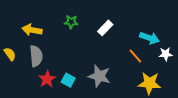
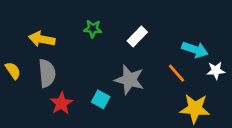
gray star: (99, 76) -> (129, 80), moved
cyan square: (68, 80) -> (101, 99), moved

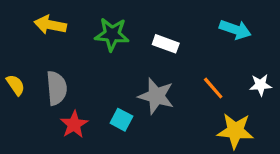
green star: (93, 29) -> (112, 34), size x1.5
white rectangle: (137, 37) -> (166, 44), turned 66
yellow arrow: (42, 39) -> (50, 25), moved
cyan arrow: (195, 50) -> (235, 30), moved

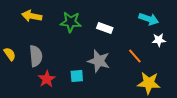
white star: (261, 85) -> (159, 40), moved
cyan square: (121, 120) -> (77, 76), turned -32

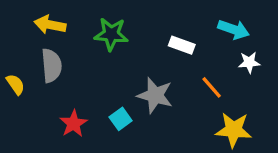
white rectangle: (105, 28) -> (182, 45), moved
gray semicircle: (36, 56) -> (52, 66), moved
cyan square: (77, 76) -> (121, 119), turned -32

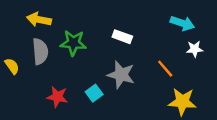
green star: (111, 34) -> (73, 43), moved
white rectangle: (182, 45) -> (122, 37), moved
red star: (73, 124) -> (57, 97), turned -30

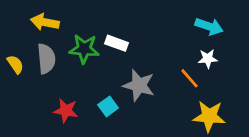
white rectangle: (122, 37) -> (116, 43), moved
white star: (195, 49) -> (208, 59), moved
yellow semicircle: (12, 66) -> (15, 64), moved

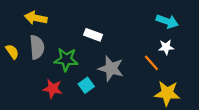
green star: (84, 49) -> (66, 59), moved

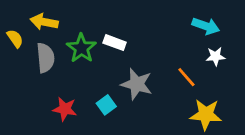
white star: (166, 47) -> (215, 56), moved
yellow semicircle: (12, 52) -> (15, 38), moved
green star: (66, 59) -> (81, 48), moved, turned 30

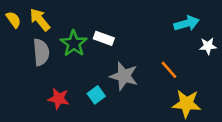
yellow arrow: (44, 22) -> (40, 20), turned 40
cyan arrow: (206, 26) -> (187, 23), turned -35
yellow semicircle: (15, 38) -> (13, 20), moved
white star: (215, 56) -> (208, 46), moved

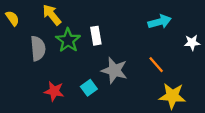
yellow arrow: (40, 20) -> (52, 15), moved
cyan arrow: (187, 23) -> (160, 22), moved
white rectangle: (104, 38) -> (96, 36), turned 60

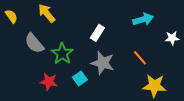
white rectangle: (96, 36) -> (97, 33), moved, turned 42
green star: (68, 40) -> (62, 54), moved
gray semicircle: (38, 48) -> (34, 43), turned 145

